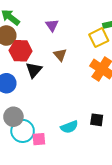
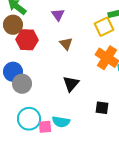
black triangle: (34, 70) -> (71, 84), moved
gray circle: (13, 117) -> (22, 84), moved
cyan semicircle: (69, 127) -> (61, 122), moved, turned 30

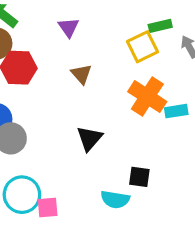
cyan semicircle: (61, 122) -> (115, 199), moved

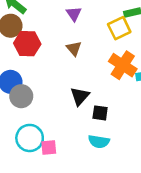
purple triangle: (69, 27) -> (74, 14), moved
black square: (139, 177) -> (100, 113), moved

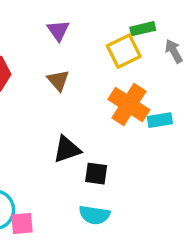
black triangle: (80, 96) -> (67, 149), turned 30

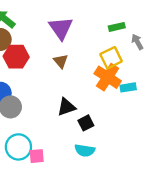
purple triangle: (58, 30) -> (61, 28), size x1.6
yellow square: (124, 51) -> (111, 58), moved
black square: (96, 174) -> (86, 123), turned -35

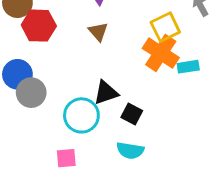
black square: (86, 123) -> (132, 114), turned -35
cyan circle: (18, 147) -> (81, 115), moved

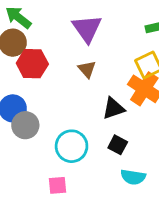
black triangle: (106, 93) -> (114, 108), moved
cyan semicircle: (130, 151) -> (133, 177), moved

